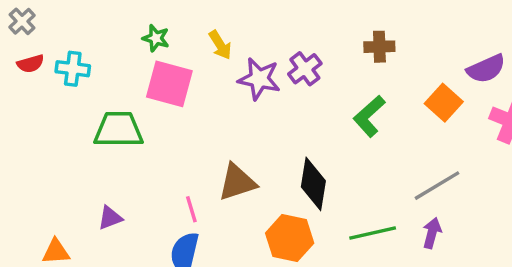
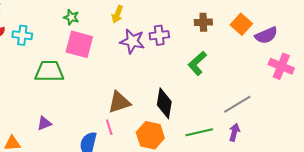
yellow arrow: (220, 45) -> (117, 14), moved, turned 54
purple cross: (305, 69) -> (159, 35), turned 30
orange square: (444, 103) -> (241, 24), moved
pink line: (191, 209) -> (109, 127), moved

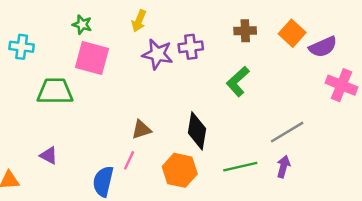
brown triangle: (119, 102) -> (141, 130), size x0.7
purple triangle: (44, 123) -> (49, 155), turned 49
pink line: (109, 127) -> (129, 160), turned 42

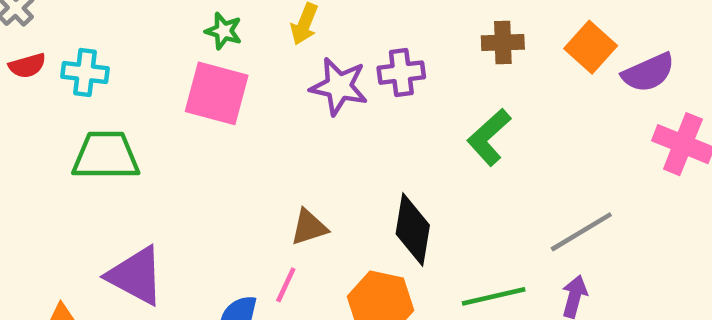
green star: (82, 25) -> (224, 31), moved
green trapezoid: (55, 91) -> (106, 156), moved
purple triangle: (49, 155) -> (136, 276), size x1.8

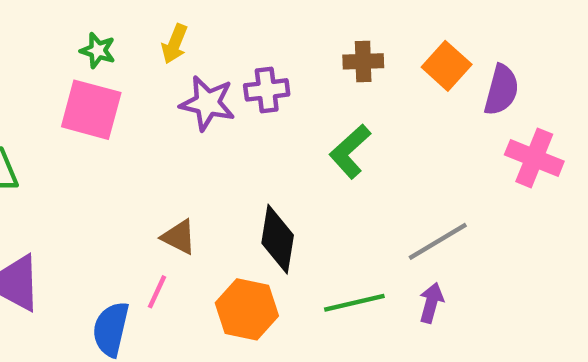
purple semicircle: (648, 73) -> (501, 90), turned -51
brown triangle: (309, 227) -> (179, 237), turned 45

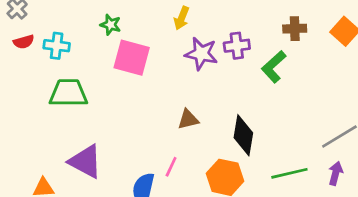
green star: (98, 50) -> (111, 25), moved
green L-shape: (350, 151) -> (274, 67), moved
brown triangle: (179, 237) -> (188, 119), moved, turned -40

